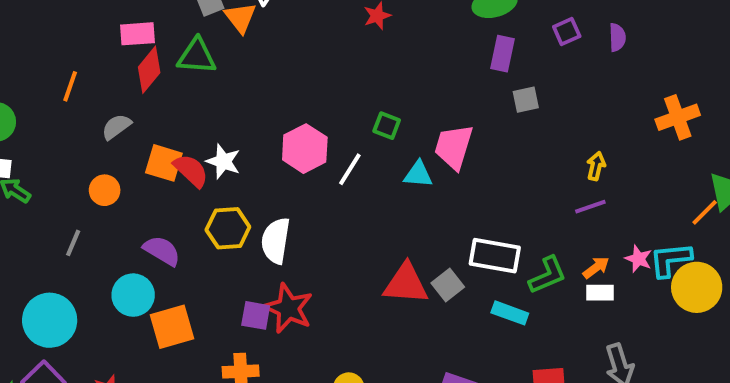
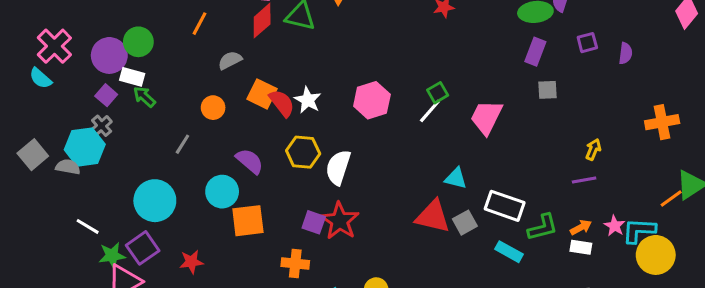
green square: (387, 126) -> (438, 93), turned 30
white line: (350, 169) -> (430, 111), moved
cyan triangle: (418, 174) -> (456, 178), moved

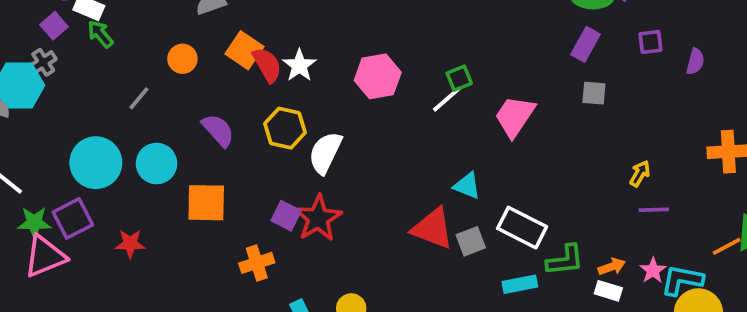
purple line: (584, 180) -> (654, 210), moved
cyan circle: (222, 192) -> (157, 164), moved
cyan rectangle: (509, 252) -> (520, 284), turned -48
orange cross: (295, 263) -> (257, 263), turned -32

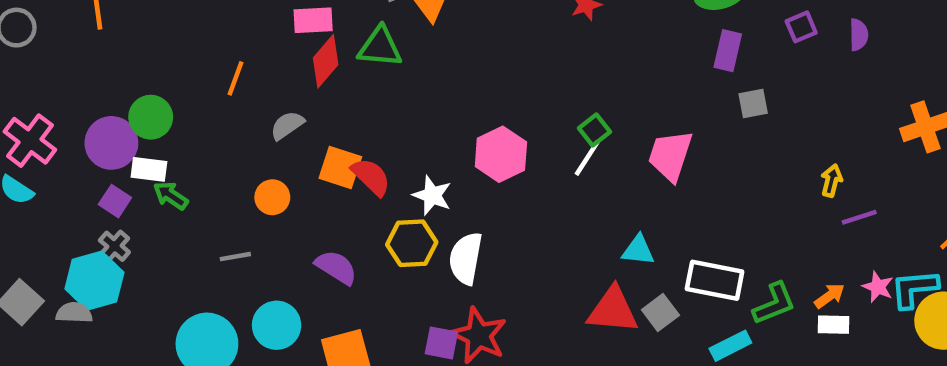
white star: (299, 65) -> (432, 195), moved
gray line: (139, 98) -> (235, 257), turned 56

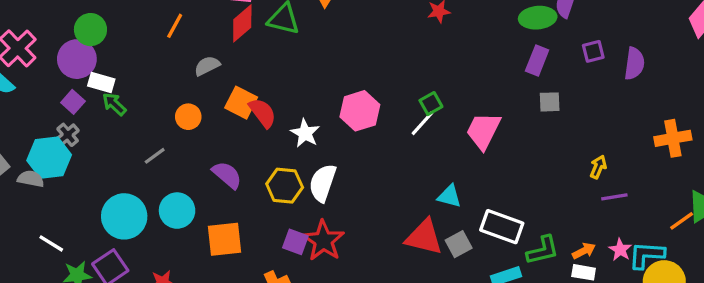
purple semicircle: (859, 35) -> (634, 64), size x1.4
green circle: (151, 117) -> (90, 30), moved
yellow hexagon: (412, 243) -> (285, 186), moved
gray line: (235, 257) -> (155, 156), turned -35

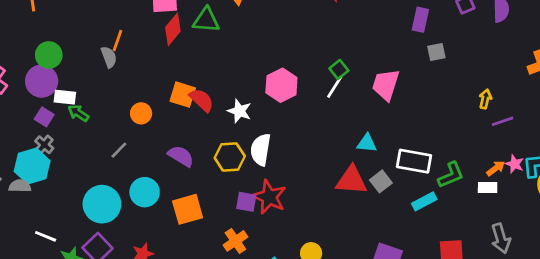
gray semicircle: (207, 66) -> (109, 57), moved, turned 105
orange arrow: (584, 251) -> (496, 168), moved

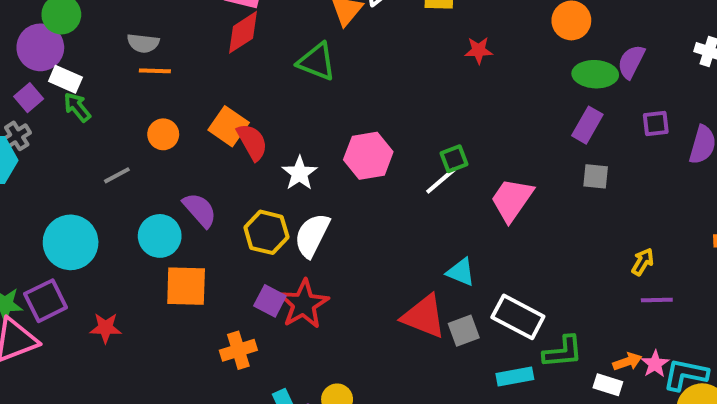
green triangle: (206, 20) -> (317, 62), moved
orange line: (117, 40) -> (155, 71), moved, turned 55
gray semicircle: (109, 57) -> (143, 43), turned 100
cyan circle: (145, 192) -> (160, 236), moved

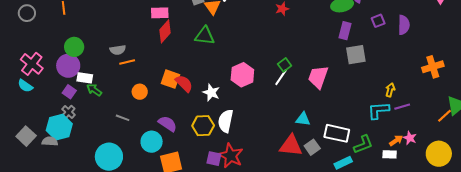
gray line: (117, 175) -> (123, 118), turned 64
gray square: (596, 176) -> (356, 55), size x1.5
cyan L-shape: (685, 375) -> (378, 110), moved

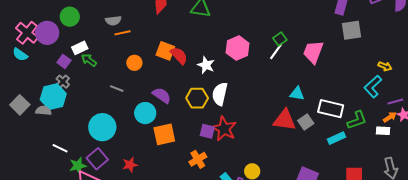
purple circle: (68, 66) -> (47, 33), moved
white rectangle: (85, 78) -> (80, 48), turned -35
yellow arrow: (390, 90) -> (385, 66), turned 96
purple line: (402, 107) -> (395, 101), moved
cyan L-shape: (378, 110) -> (373, 86), turned -40

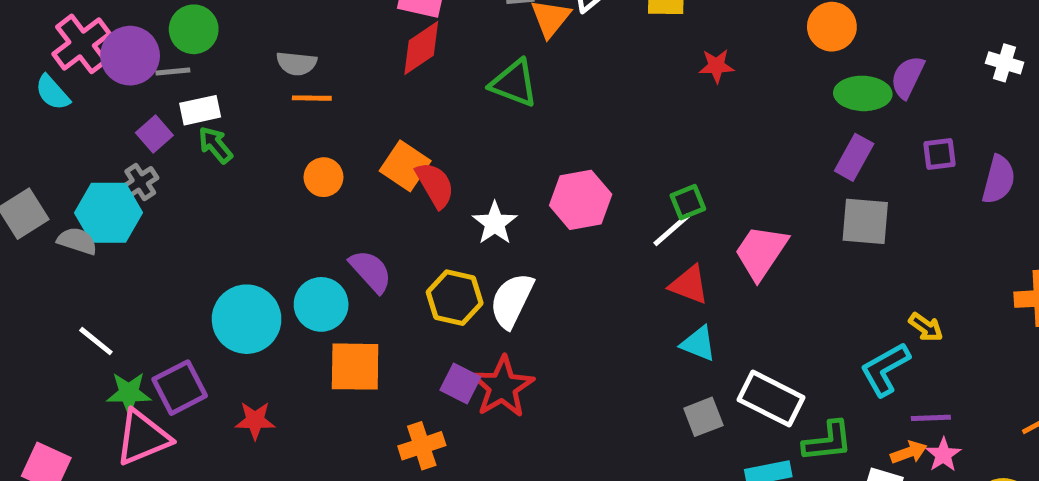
gray line: (117, 89) -> (173, 71), moved, turned -40
red triangle: (285, 120) -> (689, 285), moved, size x0.7
cyan circle: (102, 127) -> (247, 319), moved

